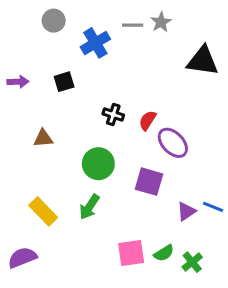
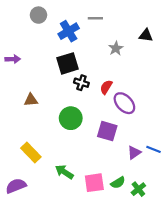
gray star: (161, 22) -> (116, 48), moved
black triangle: (203, 61) -> (146, 35), moved, size x0.6
black square: (64, 82) -> (67, 63), moved, size x1.5
green arrow: (89, 207) -> (64, 172), moved, turned 90

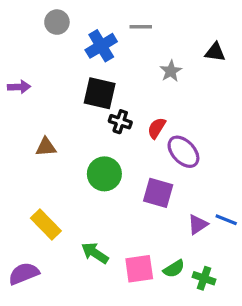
black square: (67, 63) -> (100, 93), turned 30
green cross: (138, 189) -> (204, 278), turned -32

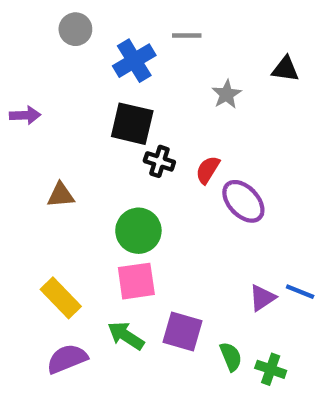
purple square: (158, 193) -> (183, 331), moved
pink square: (139, 269) -> (136, 281), moved
green semicircle: (174, 269) -> (231, 357), turned -80
purple semicircle: (24, 274) -> (67, 359), moved

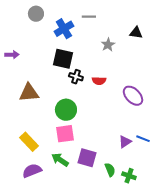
red semicircle: (208, 170) -> (99, 81), turned -120
brown triangle: (61, 195) -> (29, 93), size x1.5
purple ellipse: (243, 201) -> (133, 96), moved

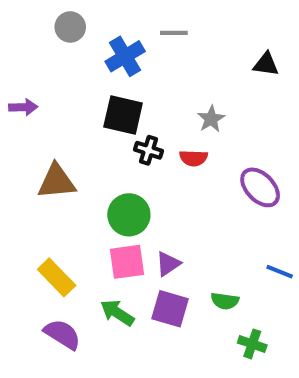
gray star: (108, 45) -> (211, 119), moved
purple triangle: (125, 142) -> (168, 264), moved
green semicircle: (110, 170) -> (225, 301), moved, turned 120
purple semicircle: (32, 171) -> (62, 334), turned 54

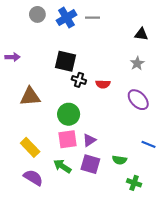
blue cross: (125, 56) -> (66, 18), moved
gray star: (211, 119) -> (137, 63), moved

